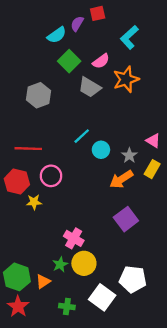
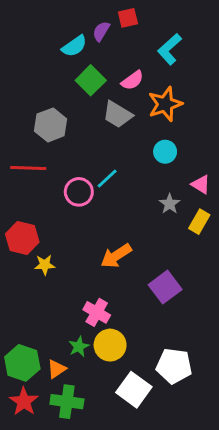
red line: (28, 149) -> (28, 168), moved
cyan circle: (101, 150) -> (165, 152), moved
pink circle: (51, 176) -> (79, 192), moved
orange arrow: (121, 179) -> (116, 256), moved
green cross: (67, 306) -> (67, 402), moved, size x1.5

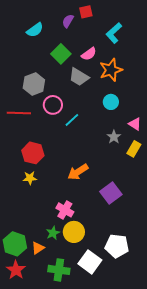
cyan semicircle: (74, 46) -> (35, 30), moved
pink circle: (79, 192) -> (53, 105), moved
red hexagon: (22, 238) -> (33, 153), moved
green cross: (67, 402) -> (59, 270), moved

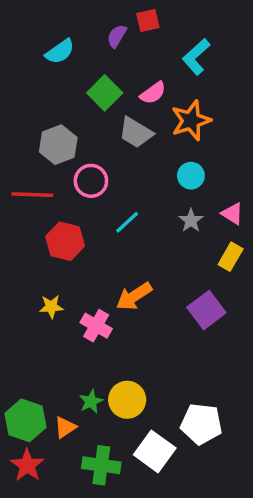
cyan line: (72, 120) -> (127, 222), moved
gray star: (114, 137) -> (191, 220), moved
red hexagon: (33, 153) -> (65, 241), moved
purple square: (111, 193) -> (206, 310), moved
pink cross: (65, 210) -> (96, 326), moved

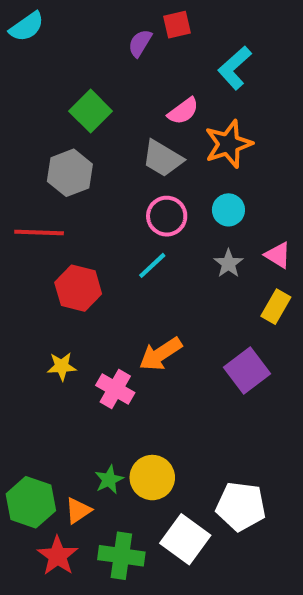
cyan semicircle: (60, 52) -> (27, 27), moved
green square: (105, 93) -> (91, 111), moved
pink circle: (91, 181) -> (167, 216), moved
red star: (27, 465) -> (58, 556), moved

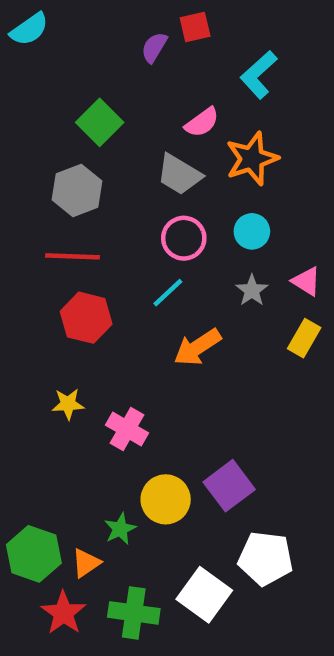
red line: (39, 233) -> (72, 256), moved
orange arrow: (161, 354) -> (197, 347), moved
purple square: (247, 370) -> (229, 486), moved
yellow circle: (152, 478) -> (166, 499), moved

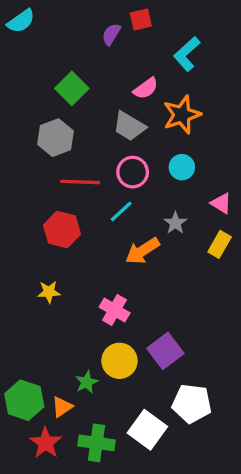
red line: (72, 256) -> (80, 182), moved
gray star: (252, 290) -> (175, 223), moved
pink cross: (127, 429) -> (115, 310), moved

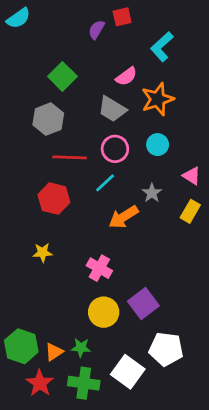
green star: (87, 382) -> (81, 348), moved, turned 30

